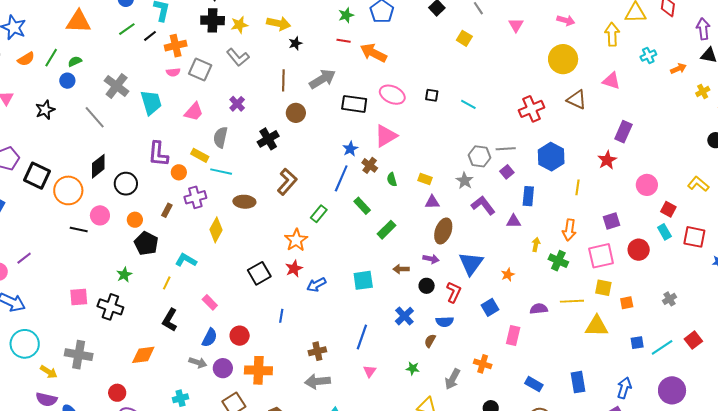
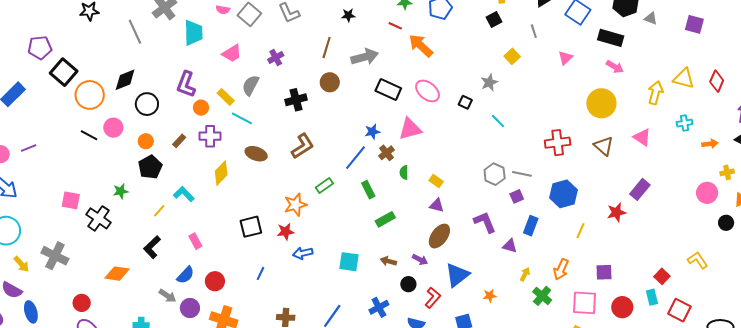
gray star: (465, 181) -> (489, 82), moved
pink circle: (647, 185) -> (707, 193), moved

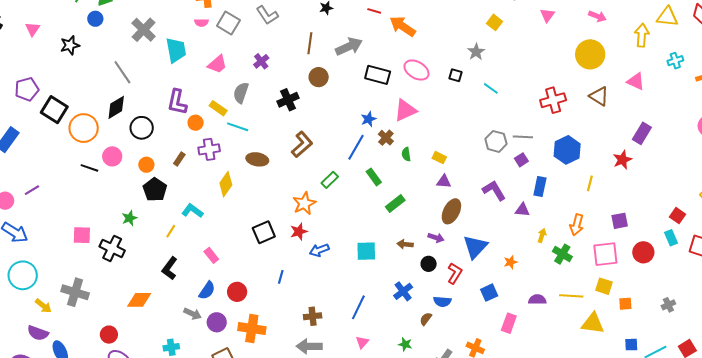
gray line: (135, 32) -> (122, 72), moved

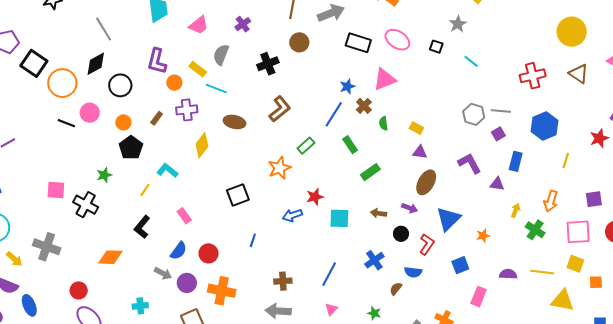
red star: (299, 232) -> (315, 197), moved

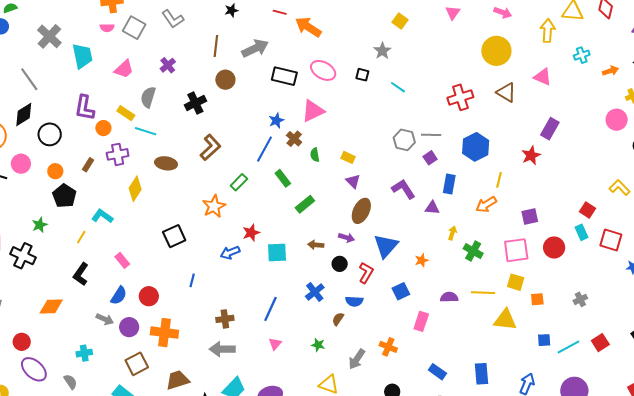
purple triangle: (420, 152) -> (353, 181), turned 42
orange arrow: (551, 201) -> (486, 204), moved, turned 45

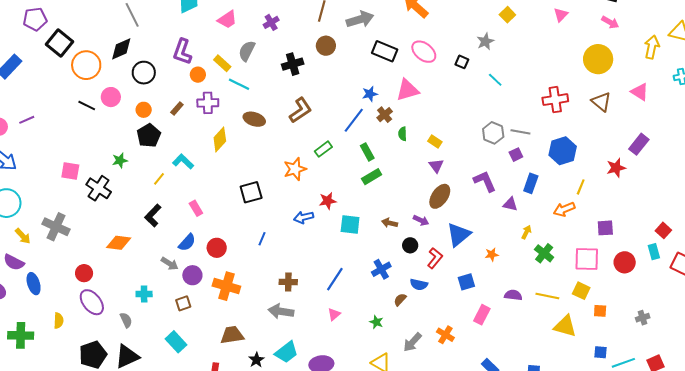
green rectangle: (305, 204) -> (372, 177), moved
brown square: (137, 364) -> (183, 303), moved, size x0.7

